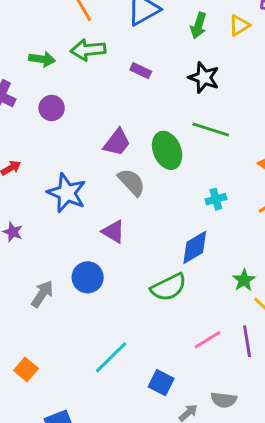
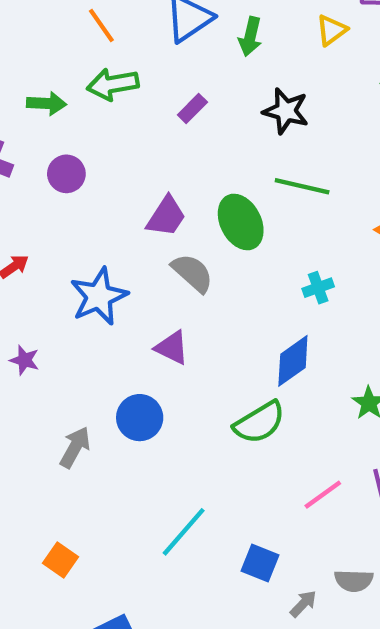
green arrow: (198, 25) -> (250, 37), moved
purple rectangle: (141, 71) -> (192, 108), turned -66
blue star: (67, 193) -> (99, 296), turned 30

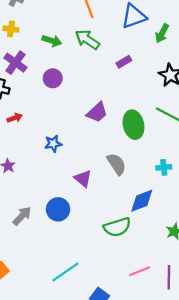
green arrow: (113, 84) -> (87, 40), turned 30
gray semicircle: (192, 273) -> (117, 164), moved
blue star: (99, 296) -> (53, 144), size x0.6

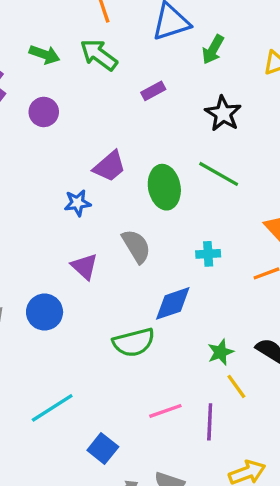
blue star: (53, 144) -> (78, 203), moved

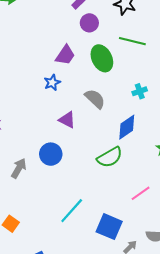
purple circle: (44, 112) -> (89, 23), moved
blue square: (103, 448) -> (109, 227), size x1.4

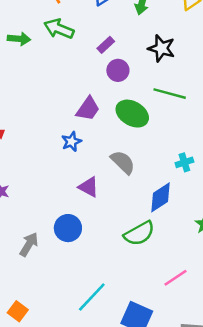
green ellipse: (102, 58) -> (132, 114), turned -35
cyan cross: (140, 91) -> (184, 162), moved

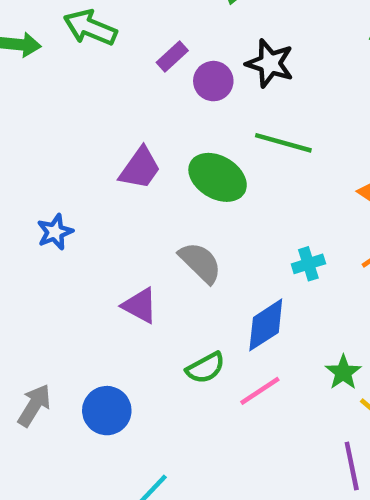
purple circle: (118, 70) -> (213, 81), moved
blue star: (71, 142) -> (55, 232), moved
blue circle: (68, 228) -> (107, 411), moved
green semicircle: (139, 233) -> (205, 368), moved, size x0.7
pink line: (176, 278) -> (260, 391), moved

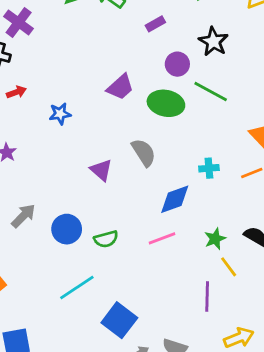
purple circle: (213, 81) -> (177, 64), moved
green ellipse: (218, 177) -> (166, 103), turned -32
green semicircle: (205, 368) -> (106, 239), moved

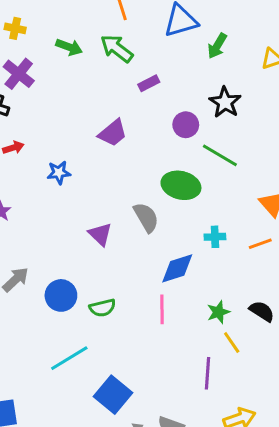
purple rectangle: (155, 24) -> (149, 83), moved
purple trapezoid: (120, 87) -> (113, 133), moved
green ellipse: (166, 103) -> (181, 185), moved
pink line: (162, 238) -> (162, 309), turned -72

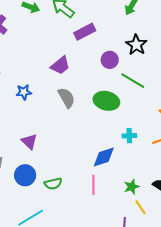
purple rectangle: (149, 83) -> (85, 32), size x1.5
gray semicircle: (146, 217) -> (66, 98), moved
purple triangle: (100, 234) -> (29, 142), moved

